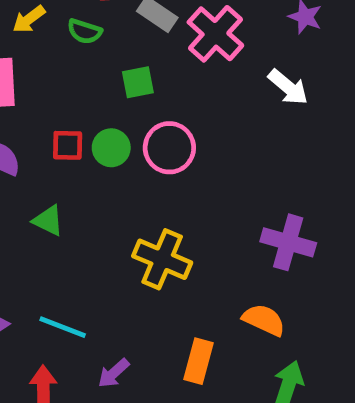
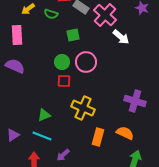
white arrow: (288, 87) -> (121, 37), moved
red square: (68, 145) -> (64, 81), moved
green triangle: (48, 220) -> (44, 115), moved, turned -48
orange rectangle: (198, 361) -> (98, 137), moved

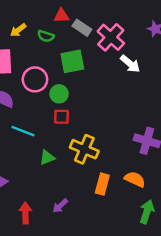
green square: (73, 35) -> (72, 61), size x1.5
pink circle: (86, 62) -> (35, 79), moved
green triangle: (44, 115) -> (47, 158), moved
cyan line: (42, 136) -> (23, 131), moved

